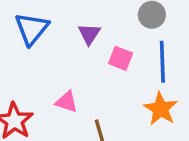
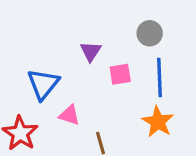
blue triangle: (32, 29) -> (43, 84), moved
pink square: (121, 58) -> (120, 74), turned -30

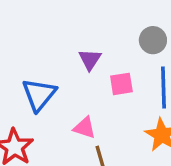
pink triangle: (69, 115) -> (85, 128), moved

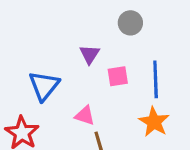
gray circle: (153, 40) -> (130, 23), moved

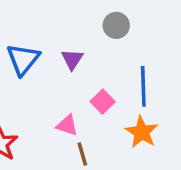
pink square: (118, 76) -> (103, 102), moved, turned -35
blue triangle: (44, 86) -> (23, 59), moved

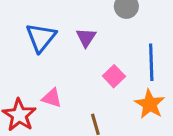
pink triangle: (67, 125) -> (52, 98), moved

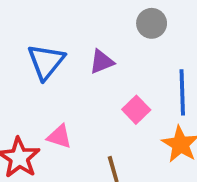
purple triangle: (86, 37) -> (102, 62), turned 35

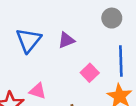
gray circle: (152, 23) -> (112, 18), moved

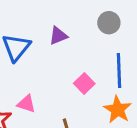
purple triangle: (66, 40) -> (58, 36), moved

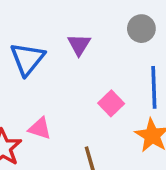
purple triangle: (58, 36) -> (79, 45), turned -36

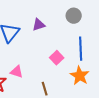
purple triangle: (79, 45) -> (39, 25), turned 40

